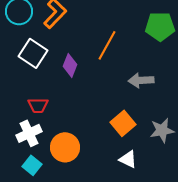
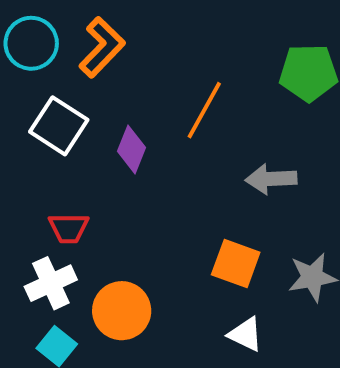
orange square: (123, 123) -> (236, 264), turned -30

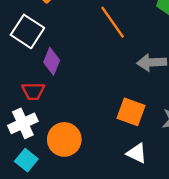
orange line: (204, 110) -> (113, 22), turned -64
purple diamond: (131, 149) -> (52, 61), moved

